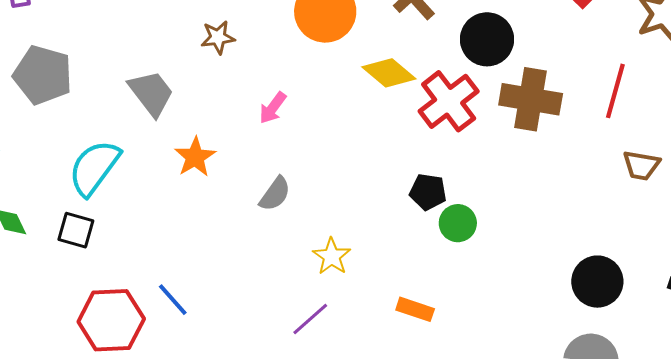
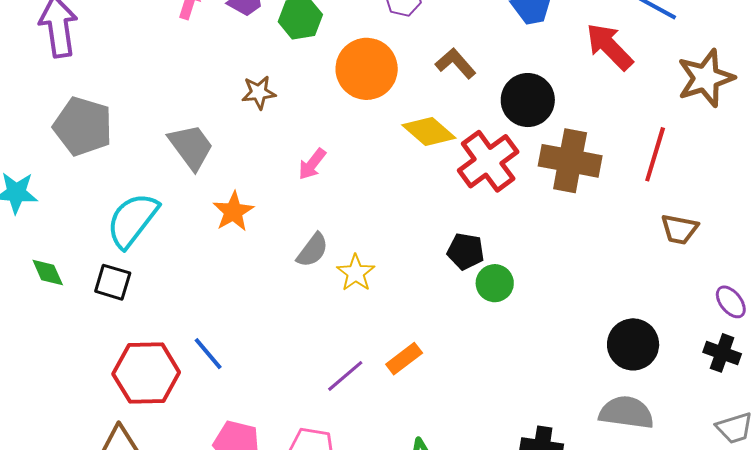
yellow star: (332, 256) -> (356, 273), moved
orange rectangle: (415, 309) -> (404, 359), moved, turned -57

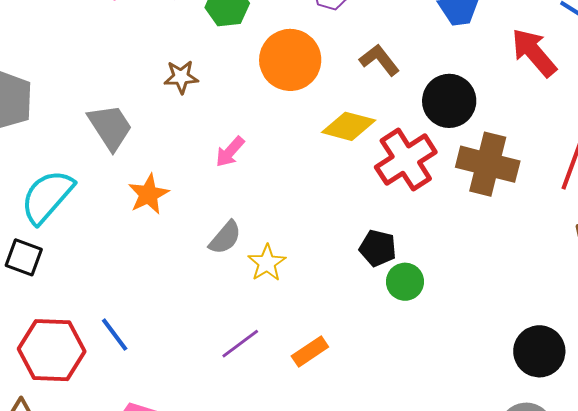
yellow diamond: (429, 132) -> (349, 126), turned -30
purple line: (345, 376) -> (240, 344), moved

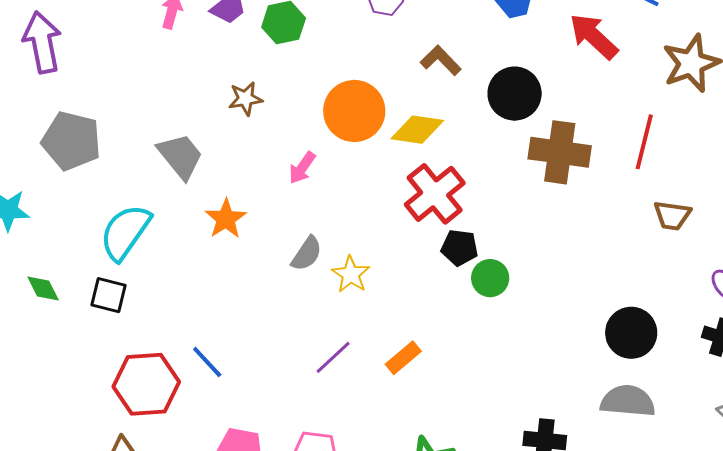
orange circle: (290, 60) -> (354, 111), moved
red cross: (406, 160) -> (435, 194), moved

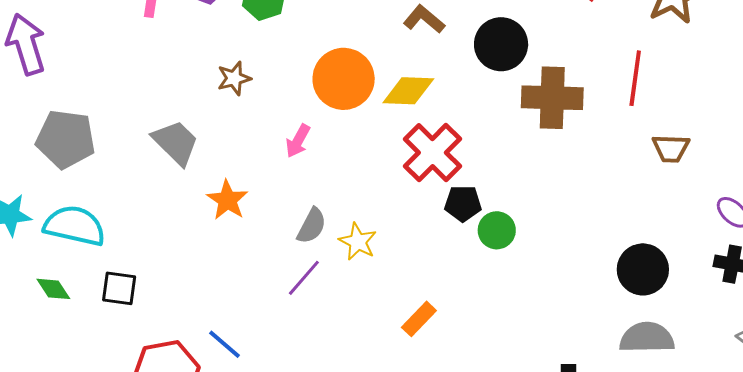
cyan semicircle: (125, 232) -> (75, 226), moved, turned 74
purple line: (333, 357) -> (304, 278), moved

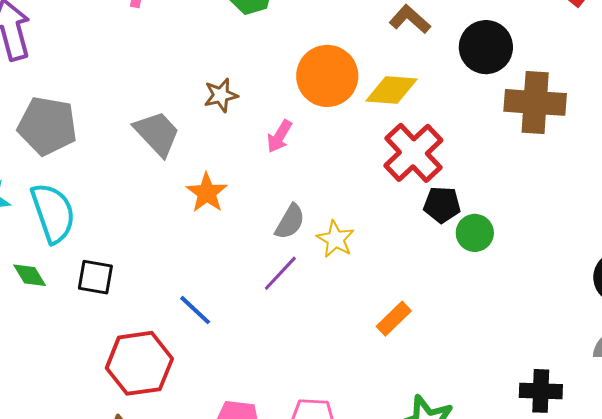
brown star: (234, 78) -> (221, 95), moved
cyan semicircle: (75, 226) -> (53, 213), turned 56
blue line: (224, 344) -> (195, 310), moved

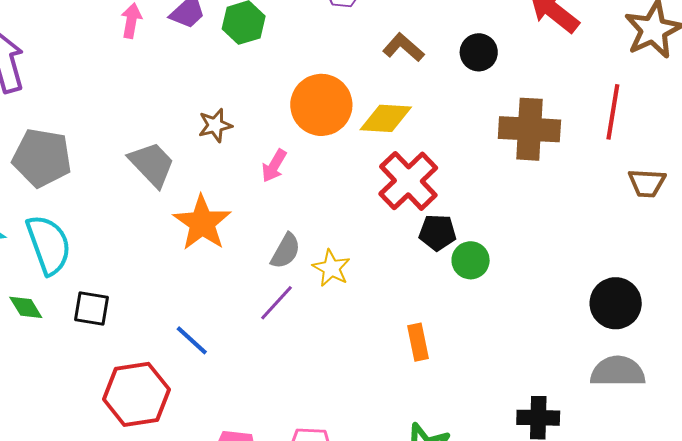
black circle: (486, 47) -> (479, 52), moved, size x0.7
orange star: (207, 193) -> (202, 223), size x1.4
orange rectangle: (394, 319) -> (418, 342), moved, turned -57

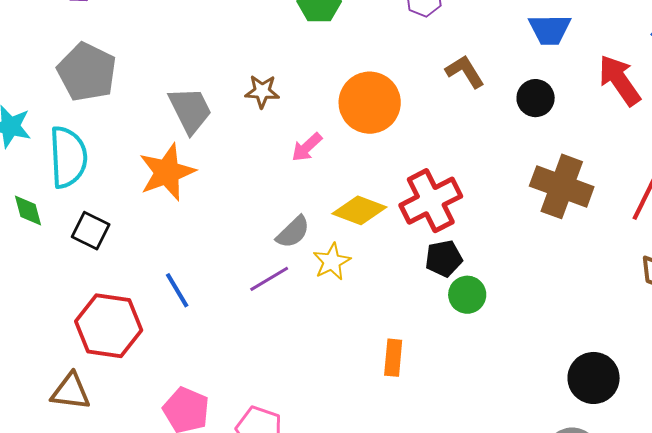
yellow diamond: (386, 118) -> (359, 210), moved
orange star: (202, 223) -> (167, 172), moved
black pentagon: (437, 232) -> (444, 258), turned -30

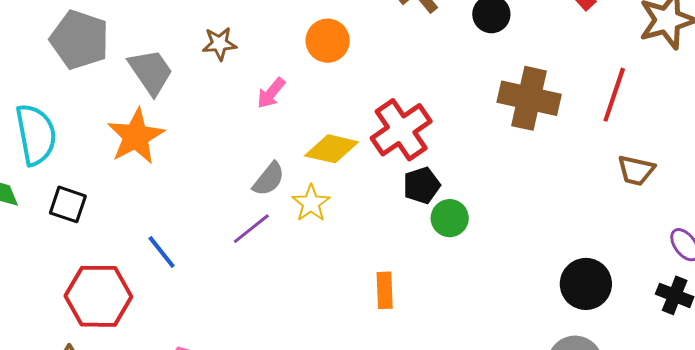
gray pentagon: (87, 72) -> (80, 40), moved
orange circle: (370, 103) -> (328, 41), size x0.7

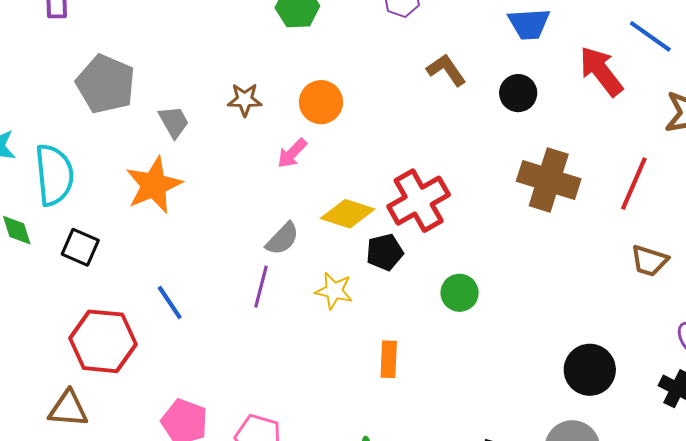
orange circle: (328, 41) -> (321, 102), moved
gray trapezoid: (151, 72) -> (174, 122), size x0.7
black pentagon: (422, 185) -> (385, 252), moved
yellow star: (311, 203) -> (334, 291), moved, turned -30
purple line: (251, 229) -> (261, 287), turned -42

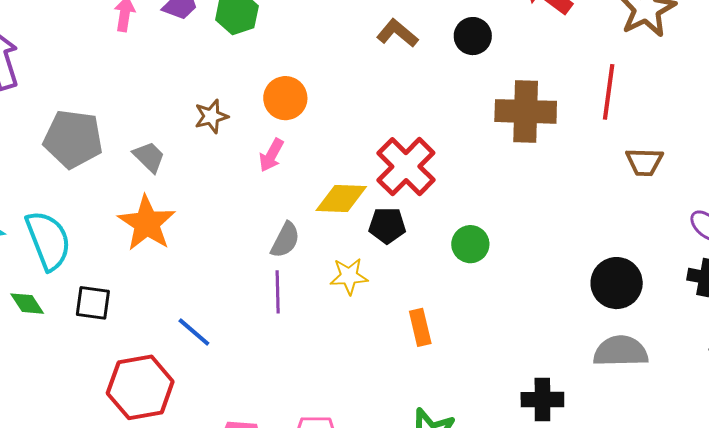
black pentagon: (385, 252) -> (387, 225), turned 30

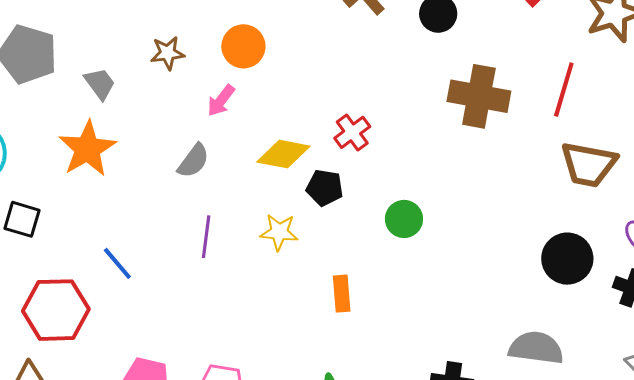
brown trapezoid: (644, 162) -> (589, 164), size x1.5
red cross: (406, 167) -> (352, 132), size x0.6
gray semicircle: (285, 240) -> (193, 161), moved
black circle: (617, 283) -> (567, 259), moved

